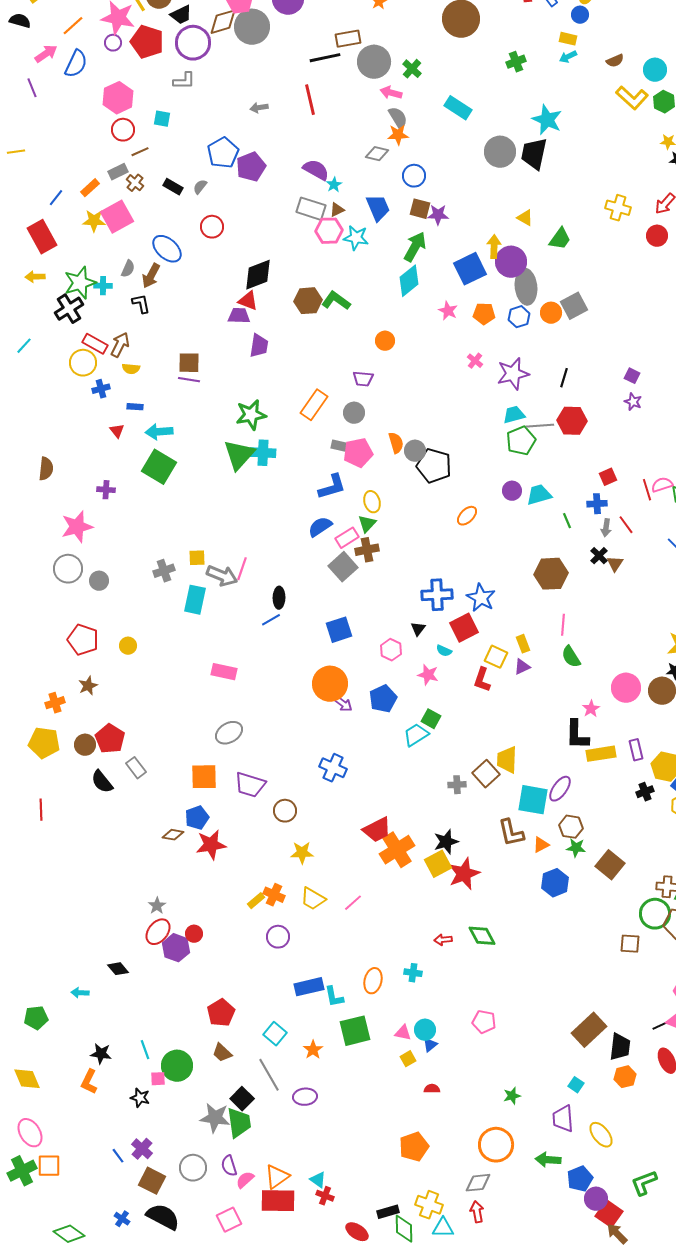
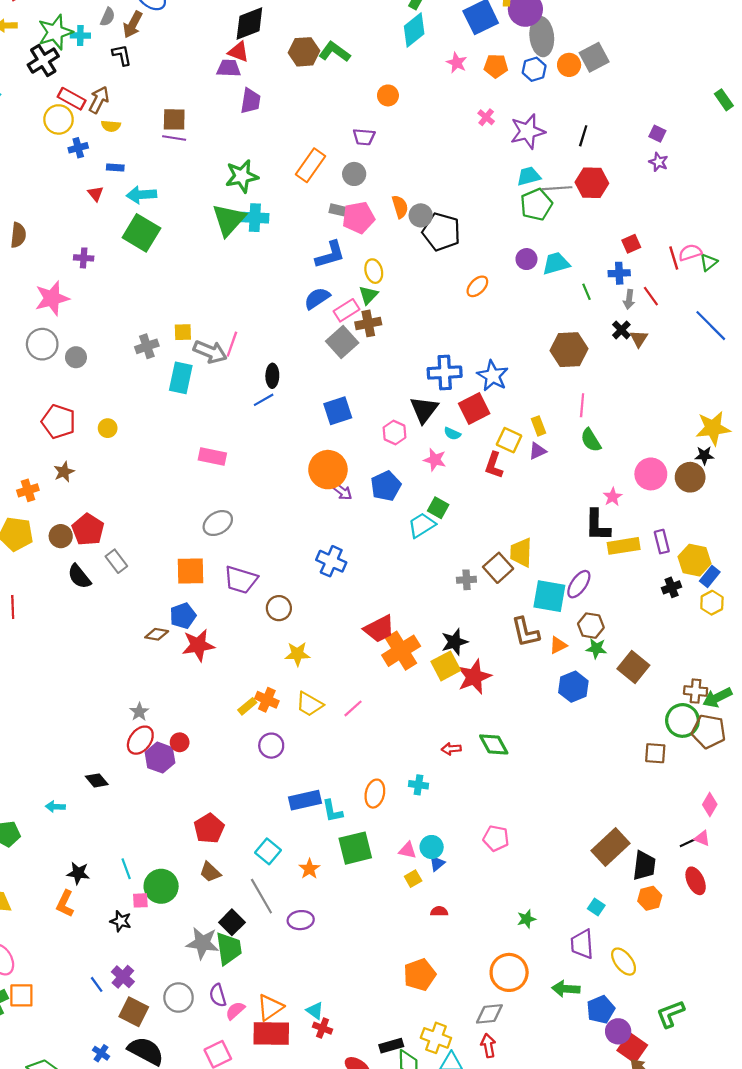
black triangle: (418, 629) -> (424, 410), size x1.8

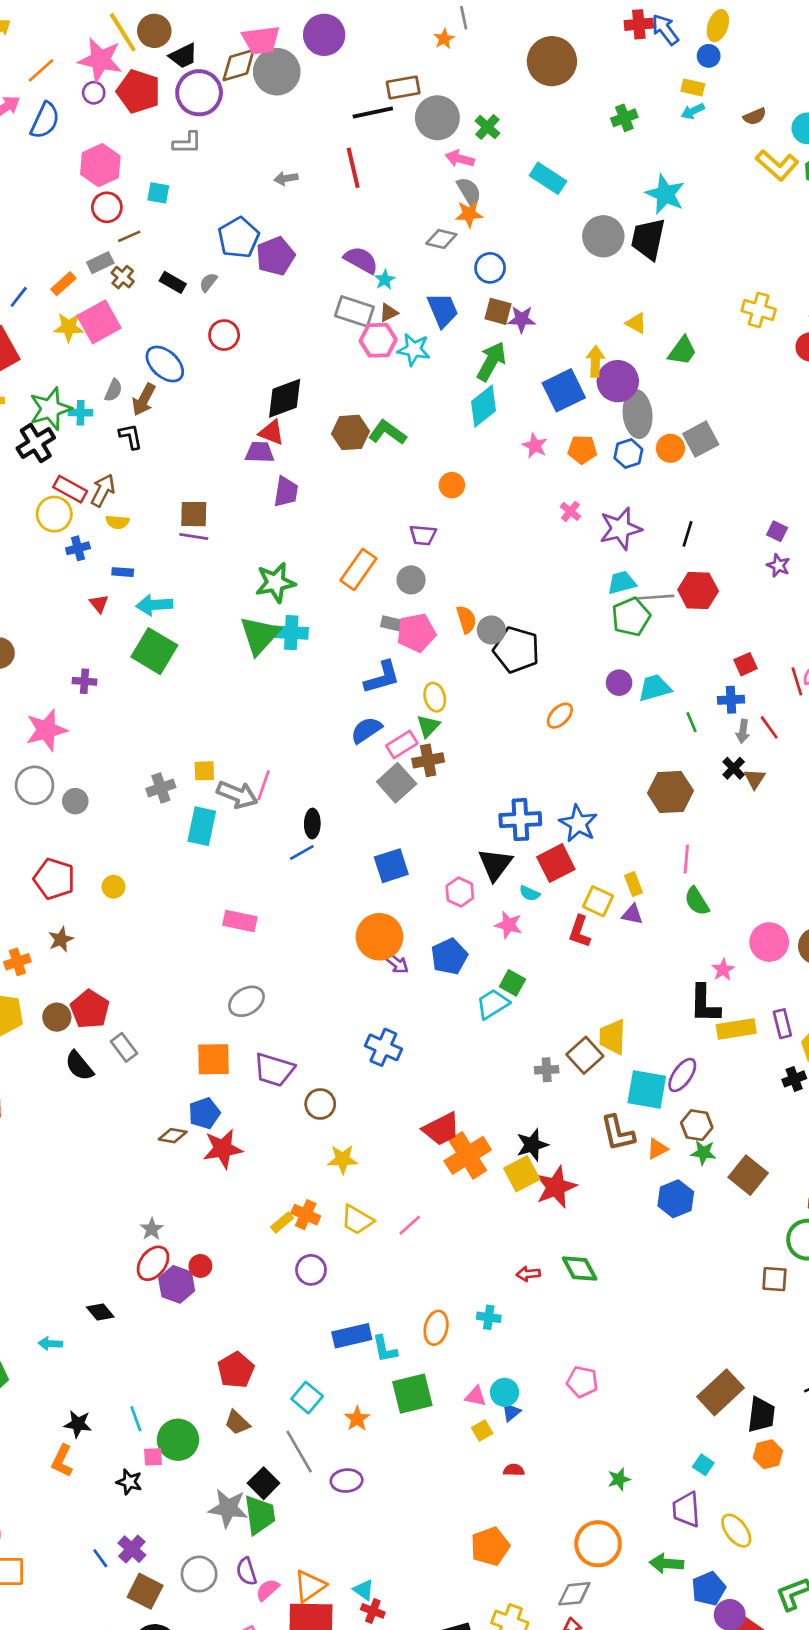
purple triangle: (537, 451) -> (632, 914), turned 36

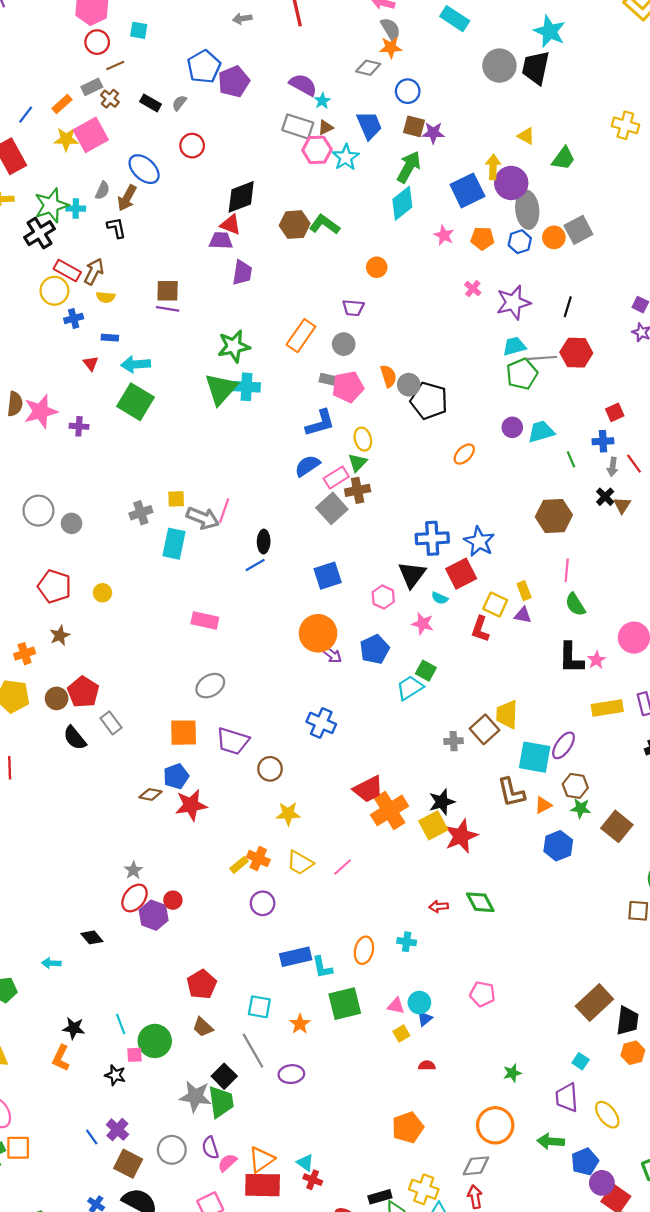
cyan star: (414, 350) -> (346, 157), turned 30
pink star: (46, 730) -> (41, 411), moved
black L-shape: (705, 1004) -> (571, 658), moved
cyan square: (307, 1398) -> (259, 1007), turned -30

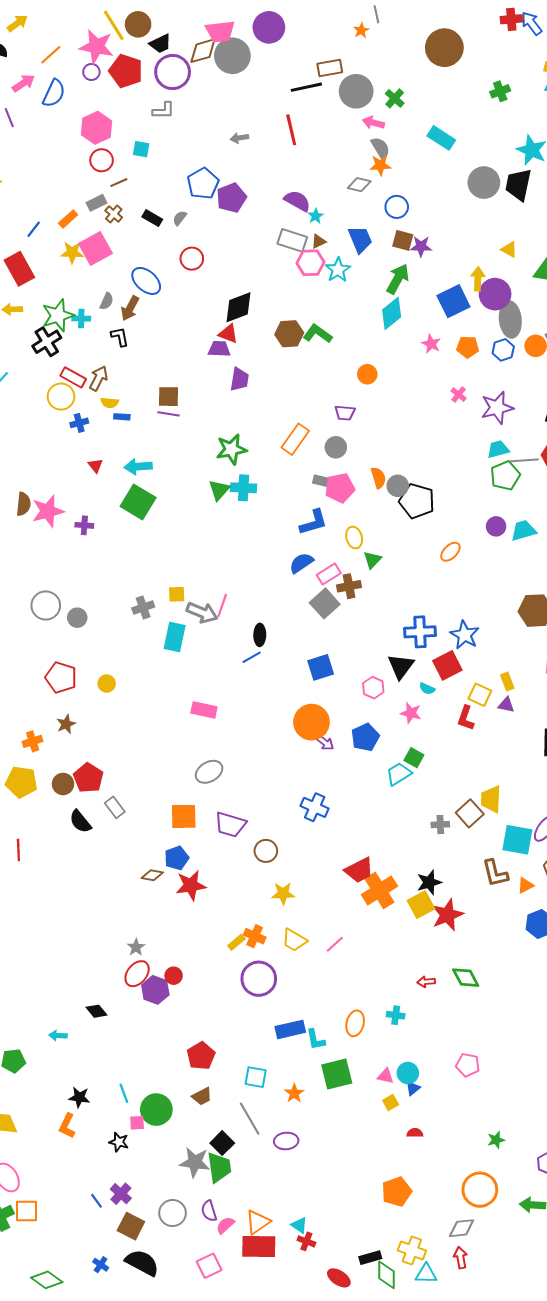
blue rectangle: (110, 338) -> (122, 417), moved
green triangle: (221, 389) -> (219, 490), size x0.7
green triangle: (358, 463) -> (372, 560), moved
purple circle: (263, 903) -> (259, 979), size x1.5
brown trapezoid: (203, 1027) -> (202, 1096), turned -70

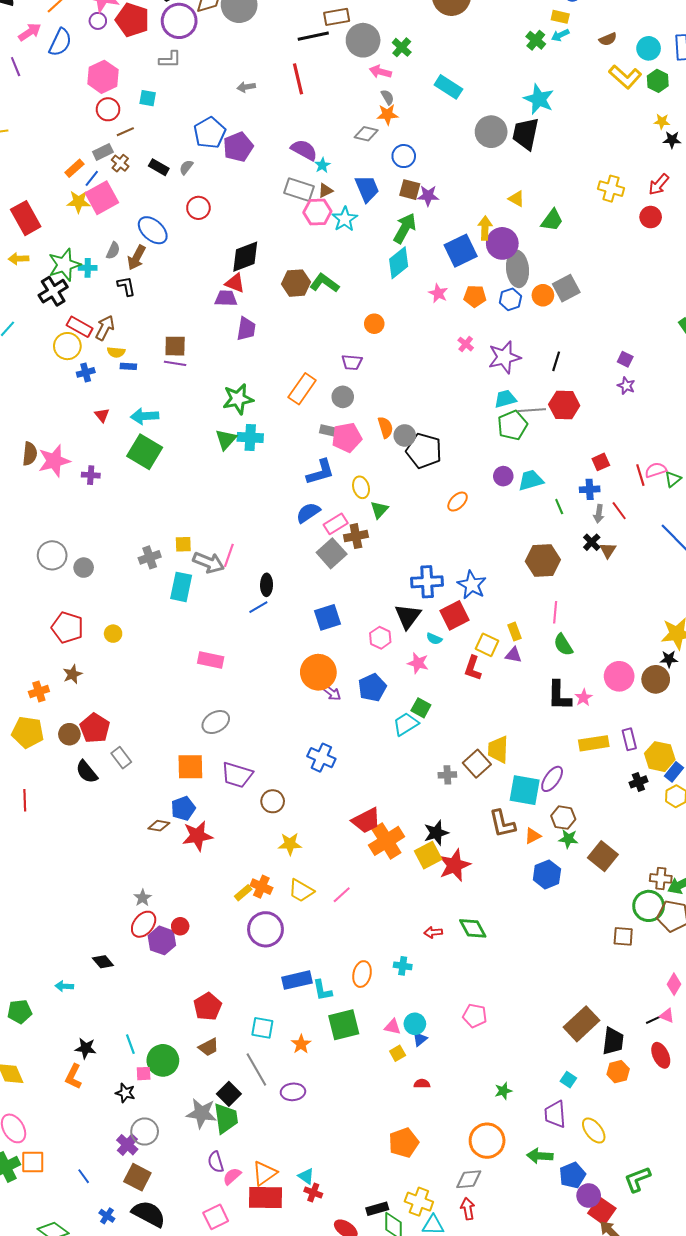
green cross: (500, 91) -> (536, 40), moved, turned -30
gray semicircle: (380, 148) -> (387, 97), size x0.7
blue line: (34, 229) -> (92, 178), moved
blue line: (96, 1201) -> (84, 1176), moved
gray circle: (173, 1213) -> (145, 1132), moved

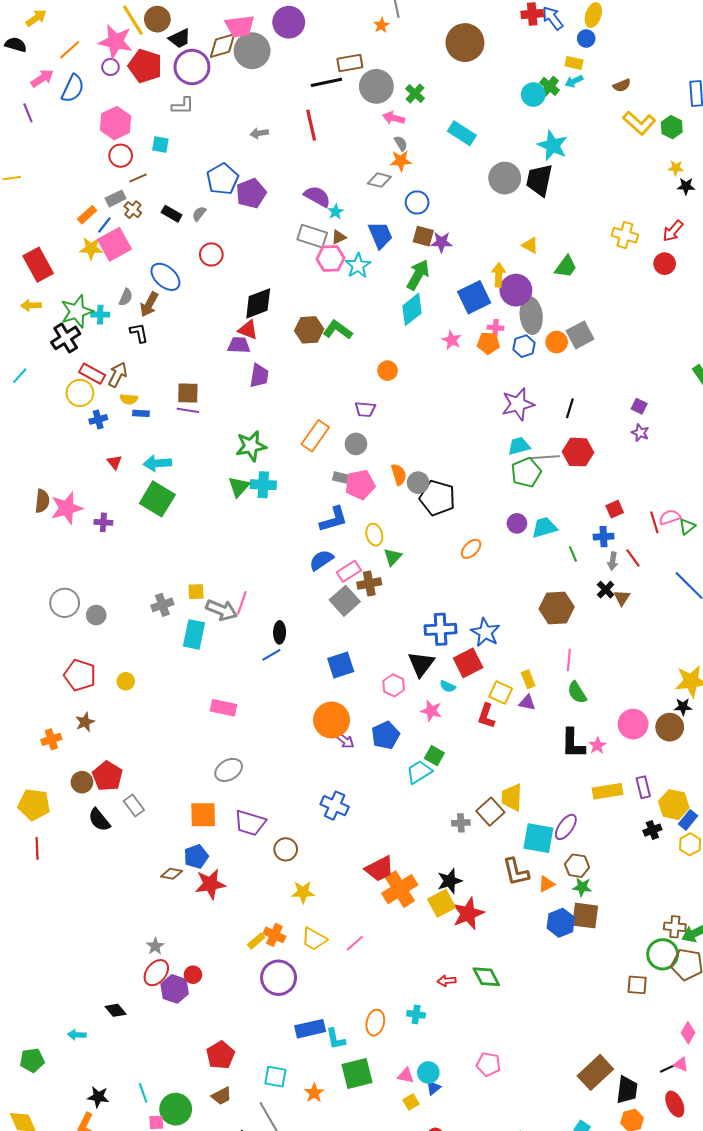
cyan circle: (649, 48) -> (533, 95), moved
pink cross: (466, 344) -> (496, 328), moved, turned -35
yellow pentagon: (28, 732) -> (34, 805), moved
brown square: (603, 856) -> (585, 916), moved, turned -32

